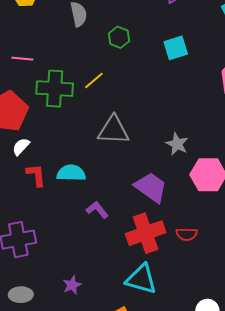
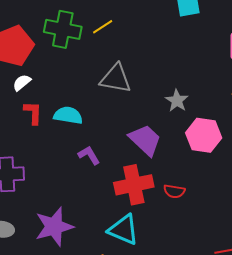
purple star: (72, 285) -> (54, 227), size x2.0

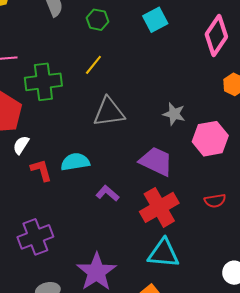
yellow line: (103, 27) -> (93, 65), moved
red semicircle: (174, 191) -> (215, 201), moved

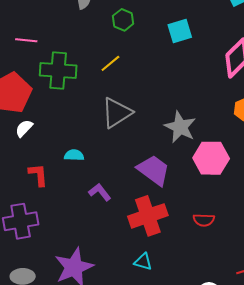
gray triangle: (109, 112) -> (117, 113), turned -36
gray star: (174, 114) -> (180, 127), size x1.4
cyan semicircle: (75, 162) -> (74, 155), size x0.7
red L-shape: (41, 170) -> (38, 175), moved
cyan triangle: (163, 253) -> (143, 262), size x0.6

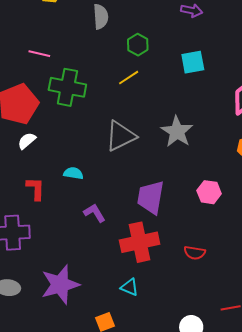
yellow line: (110, 63) -> (129, 78), moved
gray star: (180, 127) -> (177, 132), moved
pink hexagon: (211, 158) -> (209, 192), size x0.7
purple trapezoid: (154, 170) -> (151, 197), turned -123

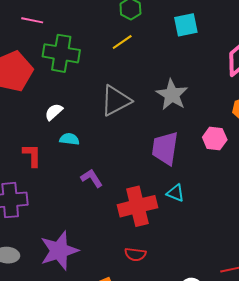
white semicircle: (27, 141) -> (54, 112), moved
pink hexagon: (209, 192) -> (215, 138), moved
purple trapezoid: (151, 197) -> (165, 148), moved
red semicircle: (195, 253) -> (135, 254), moved
cyan triangle: (130, 287) -> (175, 193), moved

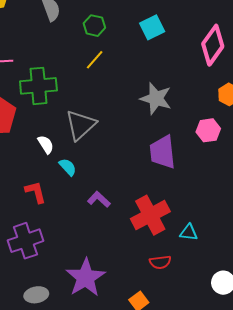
gray triangle: (116, 101) -> (81, 125), moved
white semicircle: (54, 112) -> (46, 144), turned 114
cyan semicircle: (69, 139) -> (68, 167), turned 54
cyan triangle: (175, 193) -> (189, 232), moved

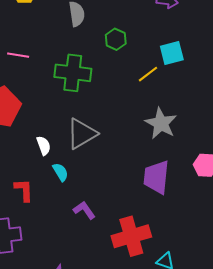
yellow line: (95, 60) -> (148, 74), moved
green cross: (38, 86) -> (73, 73), moved

